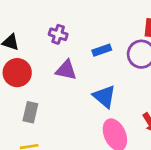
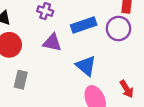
blue rectangle: (102, 50) -> (84, 25), size x1.5

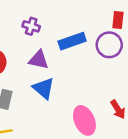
blue triangle: (86, 66) -> (44, 88), moved

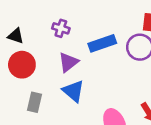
purple triangle: (39, 60) -> (68, 62), turned -50

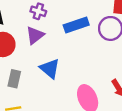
purple triangle: (68, 62) -> (35, 35), moved

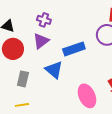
blue rectangle: (76, 25) -> (74, 49), moved

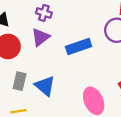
blue triangle: (54, 70) -> (45, 86), moved

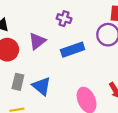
purple cross: (44, 13) -> (64, 19), moved

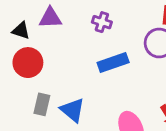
purple triangle: (37, 41) -> (50, 18), moved, turned 36

